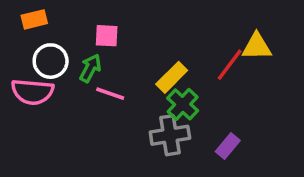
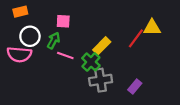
green cross: (183, 104) -> (91, 62), moved

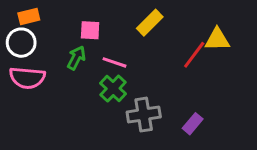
white circle: (30, 36) -> (21, 43), moved
yellow rectangle: (102, 46) -> (150, 23), moved
pink line: (65, 56) -> (115, 62), moved
green cross: (91, 62) -> (113, 88), moved

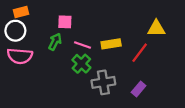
yellow rectangle: (150, 23) -> (111, 44), moved, turned 36
red line: (194, 55) -> (140, 53), moved

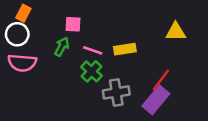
orange rectangle: (21, 12) -> (23, 13), turned -48
red line: (140, 53) -> (161, 80), moved
purple rectangle: (139, 89) -> (156, 100), size x1.6

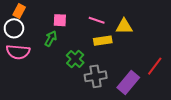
yellow triangle: (176, 32) -> (124, 26), moved
pink line: (93, 50) -> (97, 20), moved
red line: (161, 80) -> (155, 66), moved

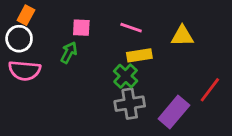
yellow triangle: (124, 26) -> (182, 36), moved
green cross: (75, 59) -> (126, 76), moved

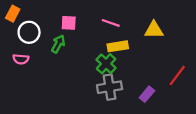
orange rectangle: (26, 15) -> (13, 14), moved
white circle: (19, 39) -> (29, 32), moved
pink semicircle: (25, 71) -> (21, 59), size x0.6
purple rectangle: (174, 112) -> (147, 94), size x0.6

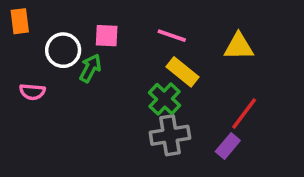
orange rectangle: (13, 14) -> (20, 21), turned -35
white circle: (29, 32) -> (63, 50), moved
yellow rectangle: (118, 46) -> (183, 72), turned 48
red line: (177, 75) -> (244, 114), moved

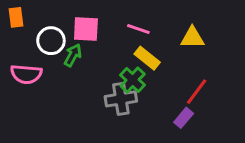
pink square: (107, 36) -> (86, 29), size x1.4
pink semicircle: (32, 92) -> (26, 74), size x1.5
gray cross: (170, 135) -> (121, 99), moved

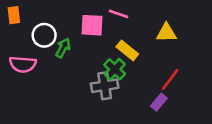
pink square: (86, 29) -> (92, 25), moved
pink line: (138, 29) -> (118, 14), moved

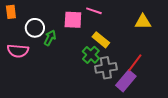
yellow triangle: (166, 33) -> (143, 22), moved
gray cross: (105, 86) -> (106, 68), moved
purple rectangle: (159, 102) -> (126, 81), size x1.5

